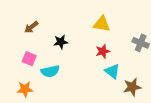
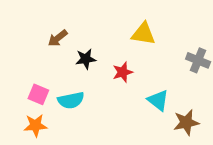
brown arrow: (31, 27) -> (58, 38), moved
red star: (103, 51) -> (123, 72), moved
pink square: (29, 59) -> (38, 94), moved

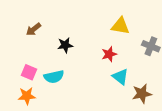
yellow triangle: (143, 34) -> (120, 26), moved
brown arrow: (58, 38) -> (34, 29), moved
red star: (123, 72) -> (109, 54), moved

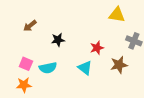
yellow triangle: (120, 26) -> (117, 15), moved
cyan triangle: (120, 77) -> (85, 68), moved
brown star: (142, 94) -> (119, 65), moved

